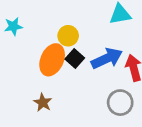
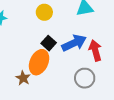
yellow circle: (68, 36) -> (44, 12), moved
orange ellipse: (52, 60) -> (39, 62), moved

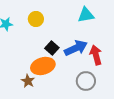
yellow circle: (44, 12) -> (36, 19), moved
orange ellipse: (39, 62) -> (43, 66), turned 50

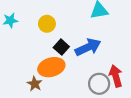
yellow circle: (36, 19) -> (47, 24), moved
red arrow: (96, 55) -> (116, 76), moved

